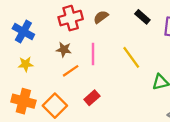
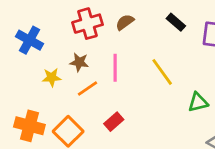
yellow star: (26, 64) -> (52, 77), moved

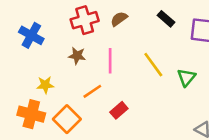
yellow star: (52, 77) -> (45, 85), moved
orange line: (88, 88) -> (92, 91), moved
green triangle: (198, 102) -> (186, 77), moved, turned -36
red rectangle: (114, 122) -> (119, 110), moved

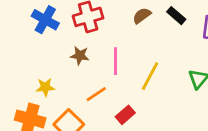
brown semicircle: (119, 19) -> (142, 16), moved
blue cross: (31, 35) -> (45, 20), moved
yellow line: (153, 65) -> (150, 76), moved, turned 64

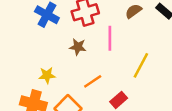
pink line: (116, 61) -> (110, 38), moved

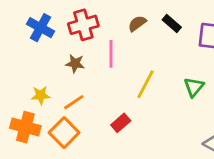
orange line: (93, 81) -> (74, 102), moved

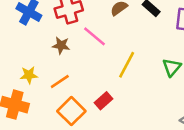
pink line: (111, 54) -> (95, 36), turned -50
orange square: (64, 133) -> (71, 111), moved

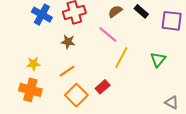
pink line: (95, 36) -> (108, 34), moved
yellow star: (29, 75) -> (33, 64), moved

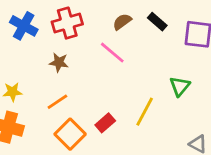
yellow line: (121, 57) -> (145, 112), moved

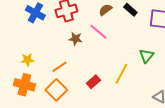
brown star: (59, 62) -> (75, 39), moved
orange square: (70, 134) -> (56, 90), moved

